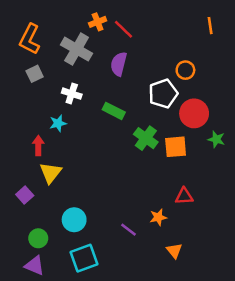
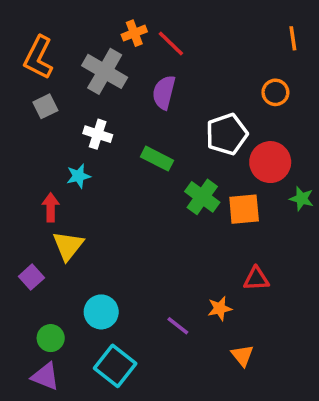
orange circle: (185, 70) -> (275, 92), moved
cyan square: (84, 258) -> (115, 366), turned -32

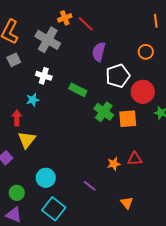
purple semicircle: (164, 92) -> (99, 52), moved
orange star: (220, 308) -> (114, 164), moved

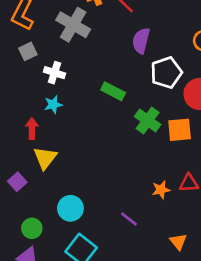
white cross: (44, 76) -> (54, 73), moved

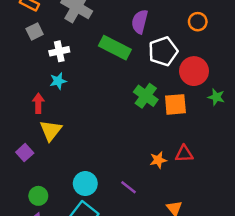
white cross: (54, 73) -> (59, 51), turned -30
green rectangle: (113, 91) -> (115, 48), moved, size x1.4
cyan circle: (70, 208) -> (85, 184), moved

